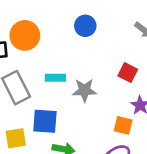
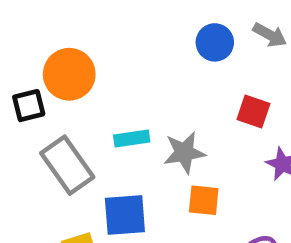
blue circle: (85, 26) -> (215, 42), moved
orange square: (123, 125) -> (204, 200), moved

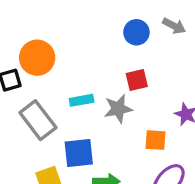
red square: (253, 112) -> (137, 80), moved, turned -30
orange square: (204, 200) -> (156, 140), moved

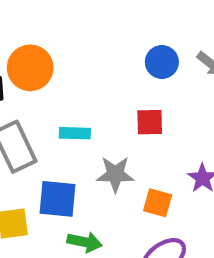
gray star: (118, 109) -> (115, 174), moved

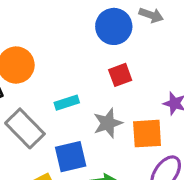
blue circle: (162, 62) -> (114, 26), size x1.4
orange square: (158, 203) -> (147, 134), size x1.4

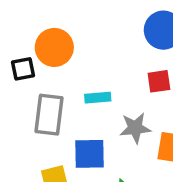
gray rectangle: (25, 128) -> (49, 115), turned 39

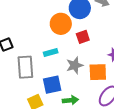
orange circle: (54, 47) -> (61, 24), moved

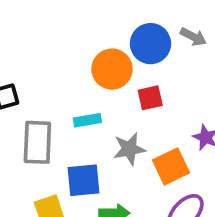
orange square: (98, 72) -> (171, 166), turned -30

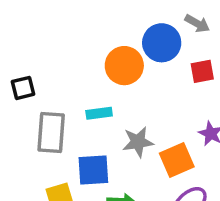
gray arrow: (193, 37) -> (197, 24), moved
red square: (150, 98) -> (202, 71), moved

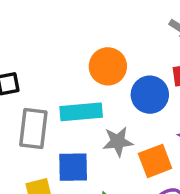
blue circle: (162, 43) -> (150, 95), moved
cyan rectangle: (99, 113) -> (81, 112), size x1.6

